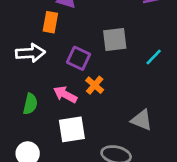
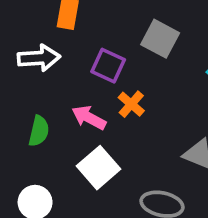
gray square: (115, 40) -> (160, 39), turned 35
white square: (72, 129) -> (99, 168), turned -32

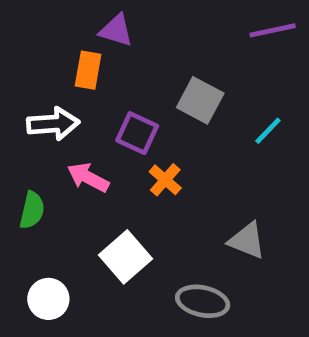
pink arrow: (89, 118) -> (88, 177), moved
green semicircle: (39, 131) -> (32, 210), moved

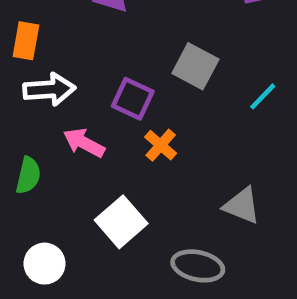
orange rectangle: (88, 70) -> (26, 41), moved

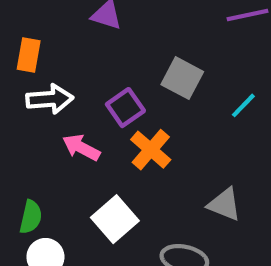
purple square: (133, 99) -> (125, 108), turned 30
orange cross: (161, 145) -> (151, 150), size x1.4
green semicircle: (28, 175) -> (31, 217), moved

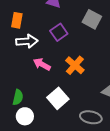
gray square: (182, 78) -> (92, 19), moved
purple square: (125, 108) -> (59, 32), moved

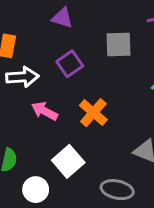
gray square: (92, 19) -> (119, 44), turned -30
white circle: (25, 116) -> (36, 190), moved

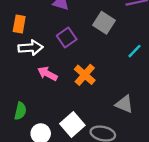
gray square: (119, 44) -> (104, 23), turned 35
white square: (68, 161) -> (72, 125), moved

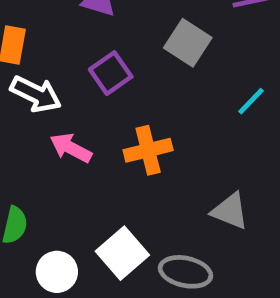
white arrow: (31, 48) -> (36, 94), turned 30
orange cross: (85, 75) -> (148, 150), turned 35

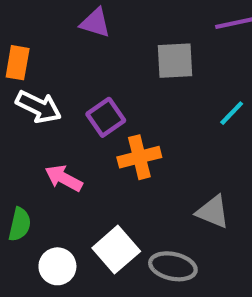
gray square: (188, 43) -> (175, 61), turned -36
purple square: (111, 73) -> (106, 117), moved
pink arrow: (71, 148) -> (64, 178), moved

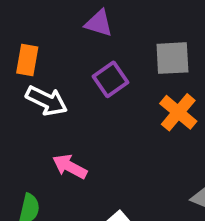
purple square: (106, 117) -> (110, 79), moved
orange cross: (139, 157) -> (178, 112), moved, turned -36

